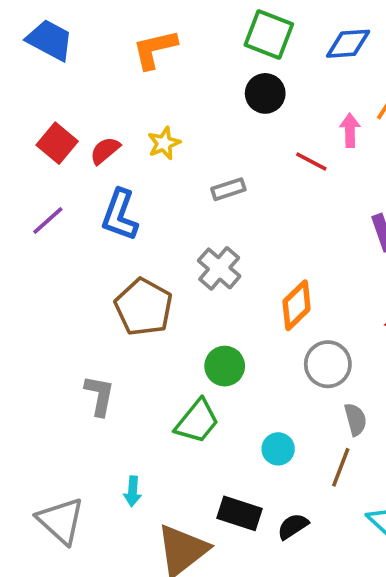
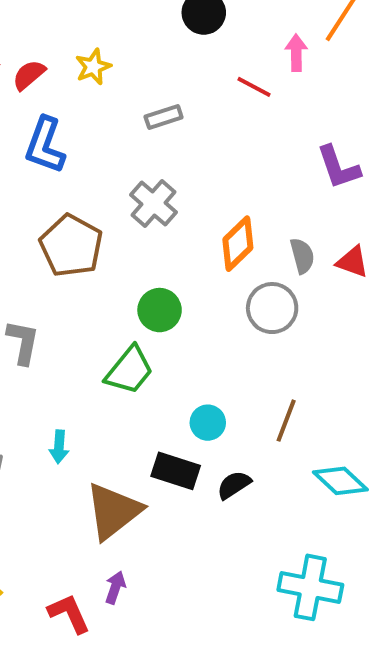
gray semicircle: (355, 419) -> (302, 256), moved
cyan circle: (278, 449) -> (208, 423), moved

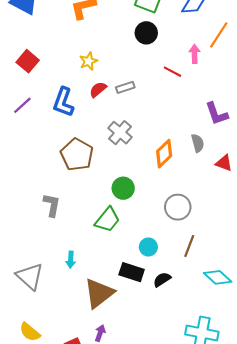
red semicircle: (29, 75) -> (98, 90), moved
gray semicircle: (302, 256) -> (198, 143), moved
gray circle: (272, 308) -> (178, 207), moved

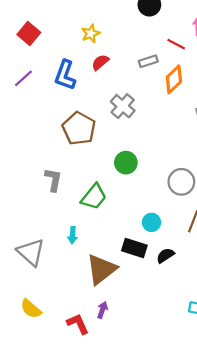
gray rectangle: (125, 87) -> (148, 61), moved
orange diamond: (164, 154) -> (174, 79), moved
green trapezoid: (107, 220) -> (94, 197), moved

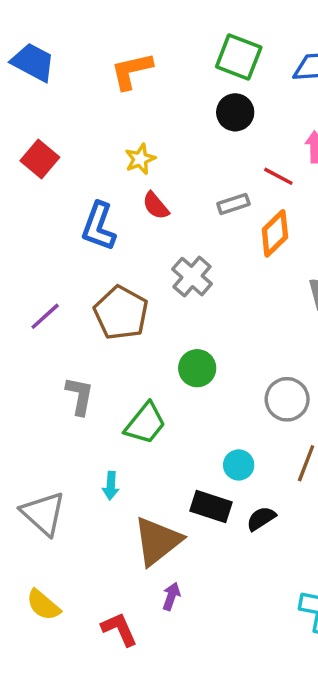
red semicircle: (100, 62) -> (156, 206), turned -90
purple line: (23, 78) -> (45, 316), moved
purple arrow: (102, 310) -> (171, 596), moved

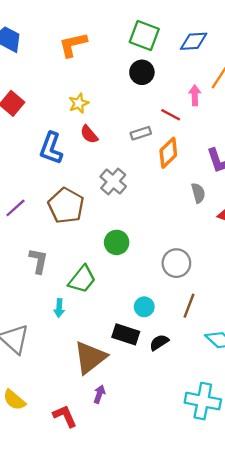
cyan arrow: (111, 486) -> (59, 308), moved

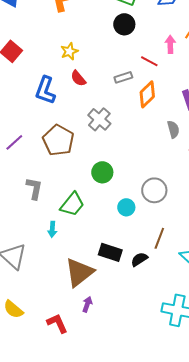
brown line: (189, 306) -> (159, 238), moved
cyan circle: (144, 307) -> (126, 207), moved

